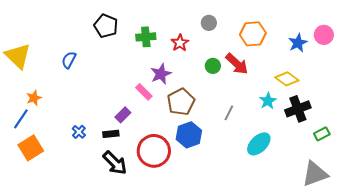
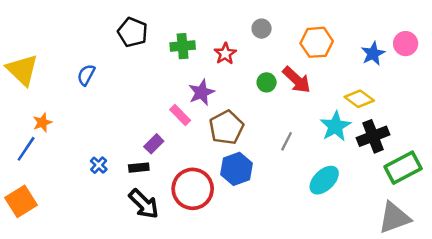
cyan star: (268, 101) -> (335, 126), size x1.4
green rectangle: (322, 134) -> (403, 168), size x1.8
orange square: (31, 148) -> (21, 201), moved

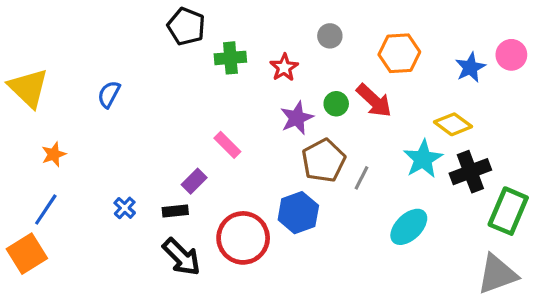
black pentagon: (133, 32) -> (186, 26), moved
purple star: (201, 92) -> (297, 118), moved
brown pentagon: (226, 127) -> (324, 161), moved
blue line: (26, 149) -> (46, 209), moved
green rectangle: (403, 168) -> (508, 211), turned -39

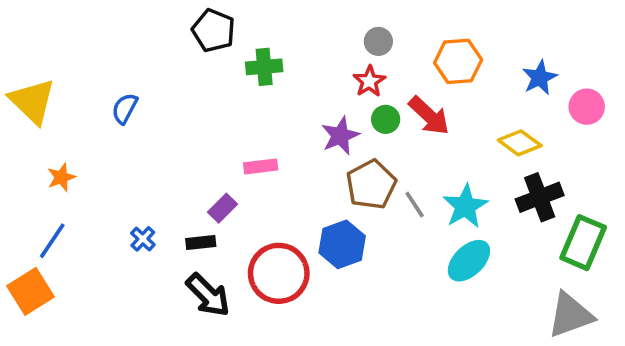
pink circle: (511, 55) -> (587, 107), moved
red star: (284, 67) -> (369, 81), moved
pink rectangle: (227, 145) -> (261, 166), turned -52
cyan star: (423, 159) -> (465, 206), moved
gray line: (361, 178) -> (415, 204), turned -60

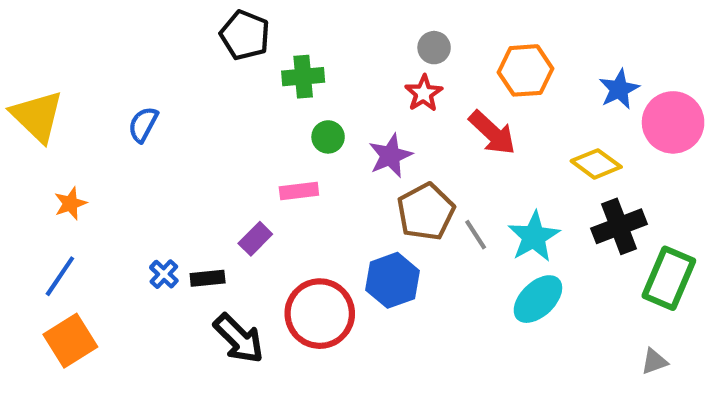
pink circle: (587, 107) -> (673, 122), size x1.5
green circle: (386, 119) -> (328, 137), moved
black rectangle: (201, 243) -> (208, 278), moved
orange square: (30, 291) -> (70, 341), moved
gray triangle: (570, 315) -> (654, 361), size x0.5

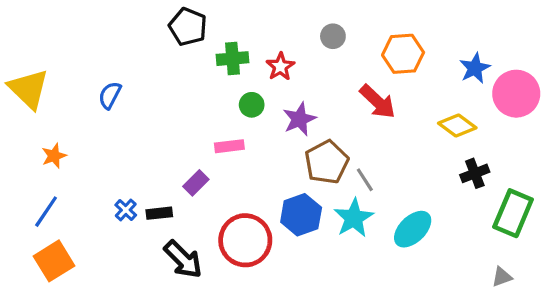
red star: (424, 93) -> (280, 67), moved
black cross: (619, 226) -> (475, 173), size x0.7
cyan star: (534, 237) -> (354, 218), moved

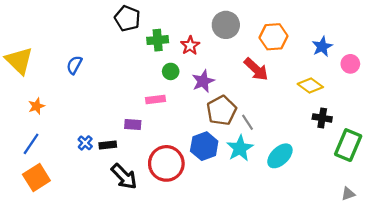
gray circle: (333, 36) -> (226, 25), size x1.6
pink circle: (516, 94) -> (350, 64), size x0.6
black cross: (475, 173) -> (322, 118), turned 30
purple rectangle: (196, 183) -> (133, 124), turned 49
gray triangle: (502, 277) -> (348, 194), moved

